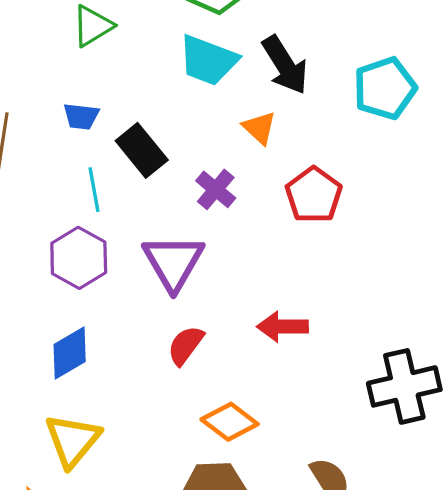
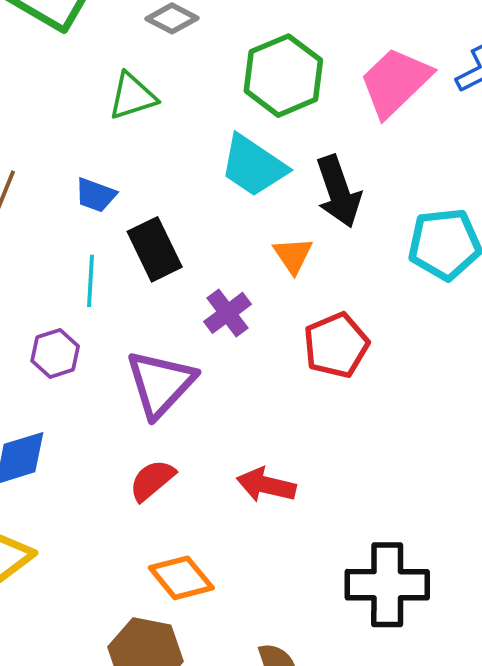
purple hexagon: (79, 258) -> (55, 353), size x0.7

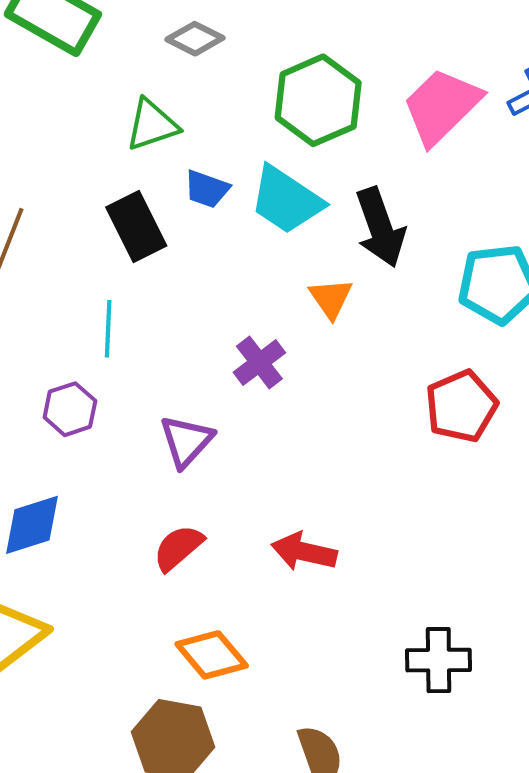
blue trapezoid: (96, 195) -> (207, 189), moved
black rectangle: (155, 249) -> (136, 226), moved
red pentagon: (336, 345) -> (461, 406), moved
purple triangle: (160, 384) -> (186, 441), size x0.7
black cross: (387, 585) -> (439, 660), size x0.7

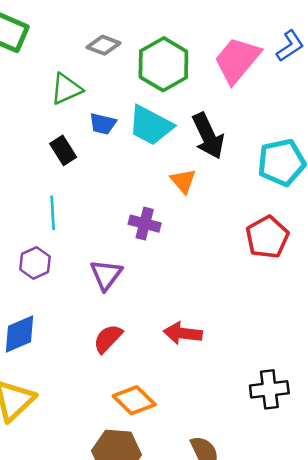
gray diamond: (195, 39) -> (104, 45), moved
black rectangle: (136, 226) -> (63, 150), size x0.7
purple cross: (259, 363) -> (145, 224), turned -32

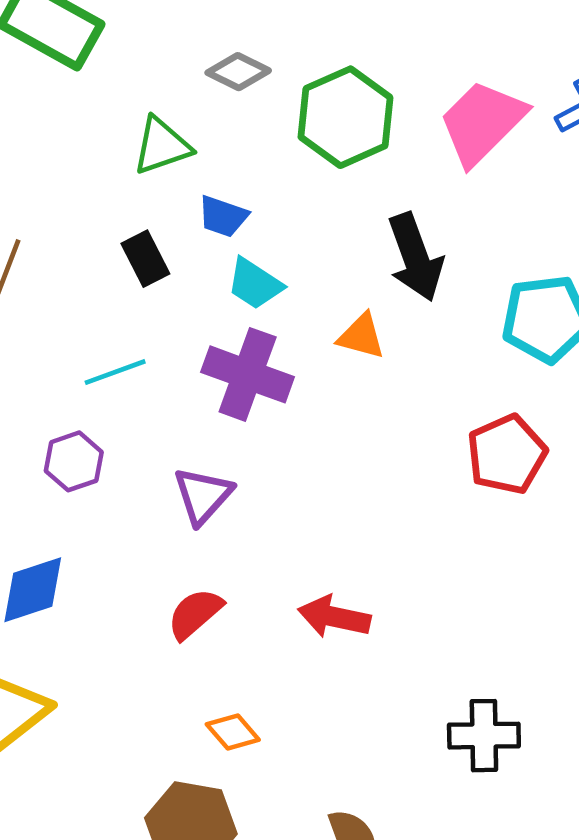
cyan trapezoid: (151, 125) -> (255, 284), moved, size x0.7
orange triangle: (183, 181) -> (361, 336), turned -40
cyan line: (53, 213) -> (115, 372), turned 68
purple cross: (145, 224) -> (248, 374), moved, size x1.5
orange diamond: (134, 400) -> (233, 732), size x0.7

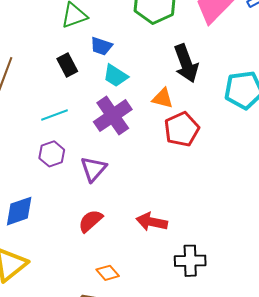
purple cross: (248, 374) -> (113, 116), turned 36
red pentagon: (507, 454) -> (182, 129), moved
purple hexagon: (74, 461) -> (52, 154), moved
black cross: (484, 736) -> (190, 261), moved

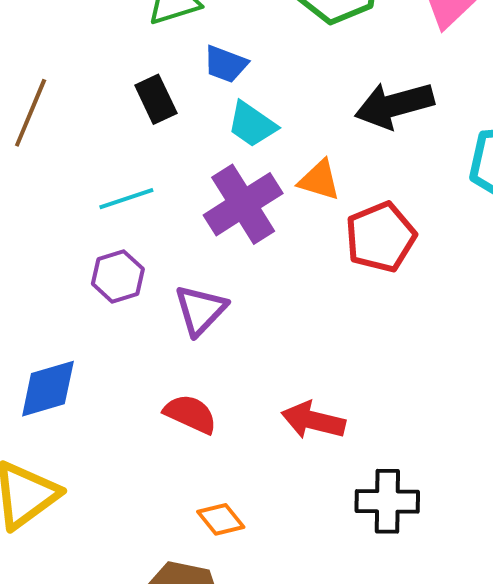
black arrow: (186, 63) -> (394, 105), turned 93
orange triangle: (163, 98) -> (319, 180), moved
red semicircle: (91, 221) -> (190, 414), turned 64

